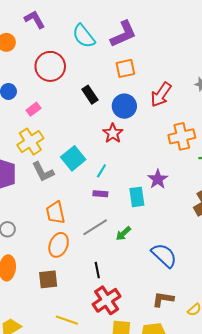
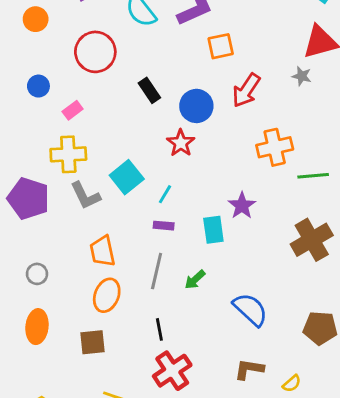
orange square: (125, 68) -> (221, 46), moved
yellow cross: (30, 142) -> (68, 154), turned 30
gray line: (95, 227) -> (157, 271), turned -45

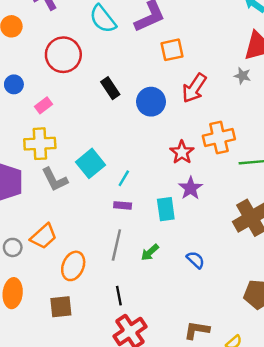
red star: (181, 143) -> (182, 152), moved
orange trapezoid: (102, 251) -> (44, 236), moved, turned -120
blue semicircle: (250, 309) -> (195, 260), moved, size x0.6

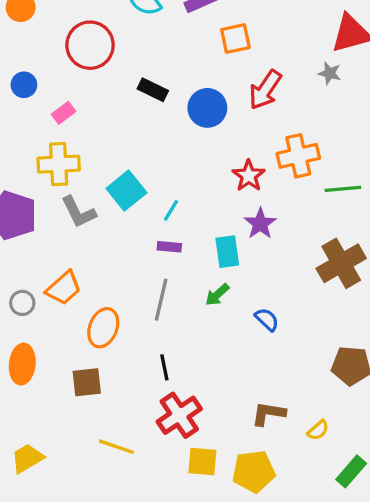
black rectangle: (110, 88) -> (153, 90), turned -30
green arrow: (150, 252) -> (217, 295), moved

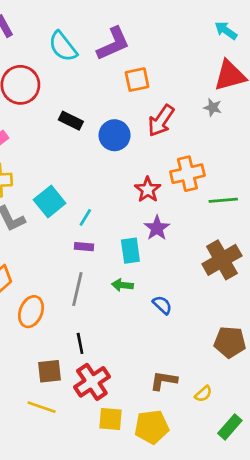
green arrow: (217, 295) -> (122, 285), turned 48
brown square: (87, 382) -> (50, 371), moved

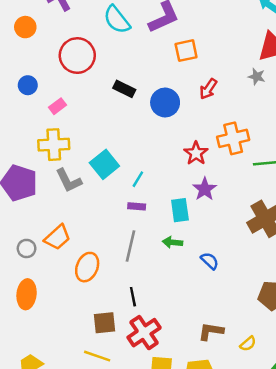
red arrow: (161, 121) -> (208, 89), size x0.7

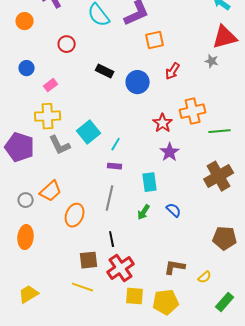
red circle: (77, 56) -> (67, 44), size x0.6
cyan rectangle: (180, 210) -> (150, 182), moved
green arrow: (172, 242) -> (144, 212), moved, turned -63

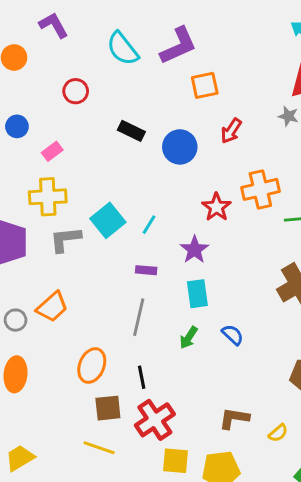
cyan line: (116, 144) -> (149, 225), moved
gray L-shape: (60, 145) -> (65, 239), turned 110
purple star: (170, 152) -> (194, 250), moved
orange ellipse: (75, 215) -> (92, 366), moved

